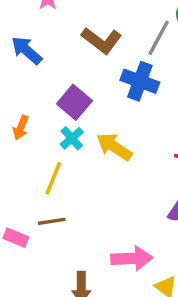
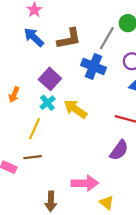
brown L-shape: (102, 40) -> (69, 39), turned -50
blue arrow: (27, 50) -> (34, 37), moved

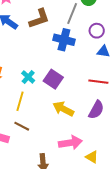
purple square: (50, 79) -> (53, 79), moved
yellow arrow: (75, 109) -> (63, 109), moved
brown line: (33, 157) -> (22, 126), turned 42

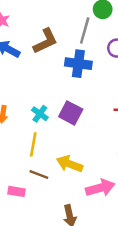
yellow arrow: (63, 109) -> (70, 164), moved

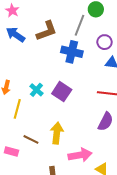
yellow line: (33, 144) -> (17, 109), moved
yellow arrow: (70, 164) -> (57, 133), turned 70

